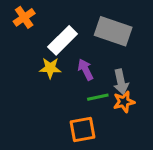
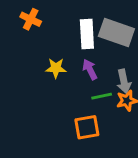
orange cross: (24, 17) -> (31, 19), turned -30
white rectangle: (63, 40) -> (87, 34), moved, turned -48

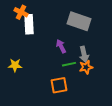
white rectangle: (87, 34) -> (29, 24), moved
yellow star: (56, 68) -> (15, 65), moved

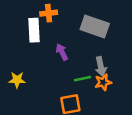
orange cross: (21, 12) -> (49, 13), moved, turned -32
purple arrow: (61, 46) -> (62, 52), moved

